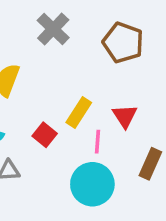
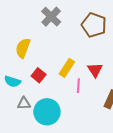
red square: (45, 135) -> (39, 75), moved
cyan circle: (92, 184) -> (47, 112), moved

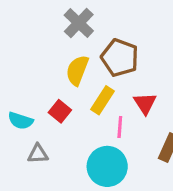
brown pentagon: (94, 25) -> (120, 58), moved
yellow semicircle: (23, 48) -> (77, 70), moved
cyan circle: (47, 112) -> (107, 166), moved

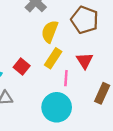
brown pentagon: (120, 58) -> (85, 20), moved
yellow semicircle: (77, 70) -> (50, 32), moved

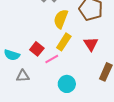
pink line: (66, 78) -> (52, 59), moved, turned 56
cyan circle: (57, 107) -> (67, 84), size x0.7

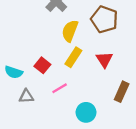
pink line: (52, 59) -> (60, 88), moved
cyan circle: (67, 84) -> (86, 112), moved

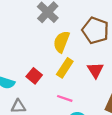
pink line: (60, 88) -> (65, 98), moved, turned 49

